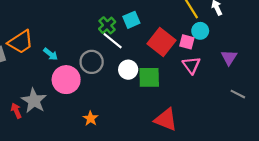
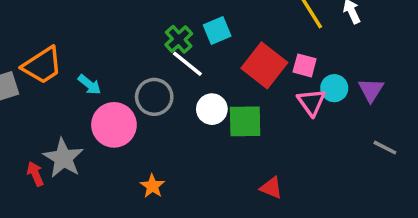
cyan circle: (200, 31) -> (334, 88), moved
red triangle: (166, 120) -> (271, 188), size x0.6

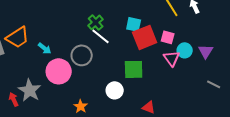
cyan square: (217, 30) -> (134, 24), moved, turned 35
red square: (264, 65) -> (145, 37), turned 30
white circle: (212, 109) -> (115, 90), moved

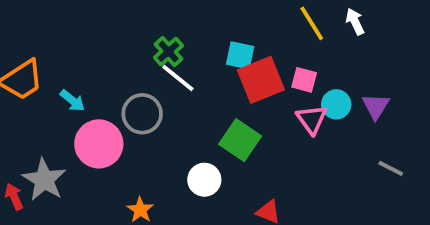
green square: (134, 69) -> (240, 140), turned 35

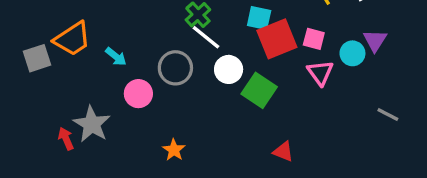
cyan circle: (336, 104) -> (352, 53), moved
purple triangle: (376, 106) -> (375, 40), moved
pink circle: (99, 144) -> (138, 94), size x0.7
white circle: (204, 180) -> (229, 69), moved

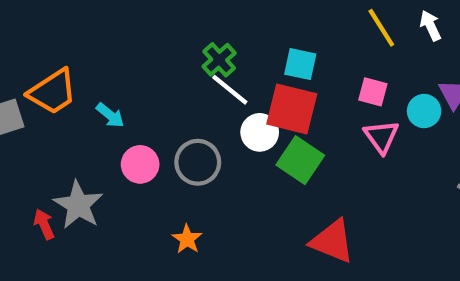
red square: (277, 39) -> (292, 109), moved, turned 36
gray circle: (175, 68) -> (198, 162), moved
red triangle: (283, 152) -> (332, 241), size x1.6

